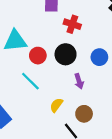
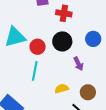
cyan line: (30, 81) -> (35, 71), turned 66
yellow semicircle: (56, 105) -> (62, 89), turned 48

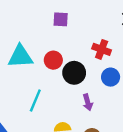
red cross: (64, 13) -> (102, 49), moved
red circle: (38, 47) -> (53, 60), moved

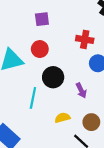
red circle: (53, 60) -> (40, 49), moved
black circle: (74, 73) -> (53, 77), moved

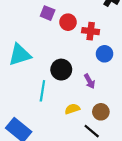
purple square: (42, 19) -> (48, 13), turned 32
red circle: (40, 49) -> (68, 22), moved

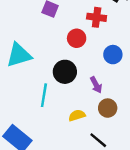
red circle: (68, 22) -> (77, 38), moved
red cross: (91, 31) -> (97, 17), moved
brown circle: (101, 112) -> (108, 108), moved

